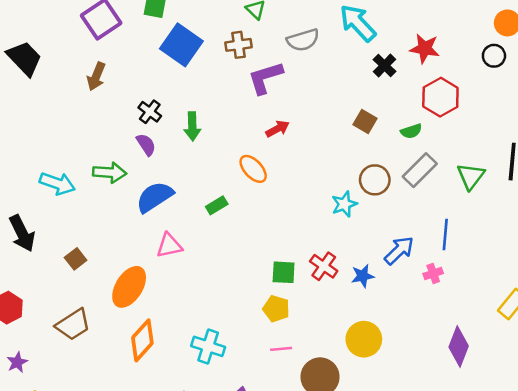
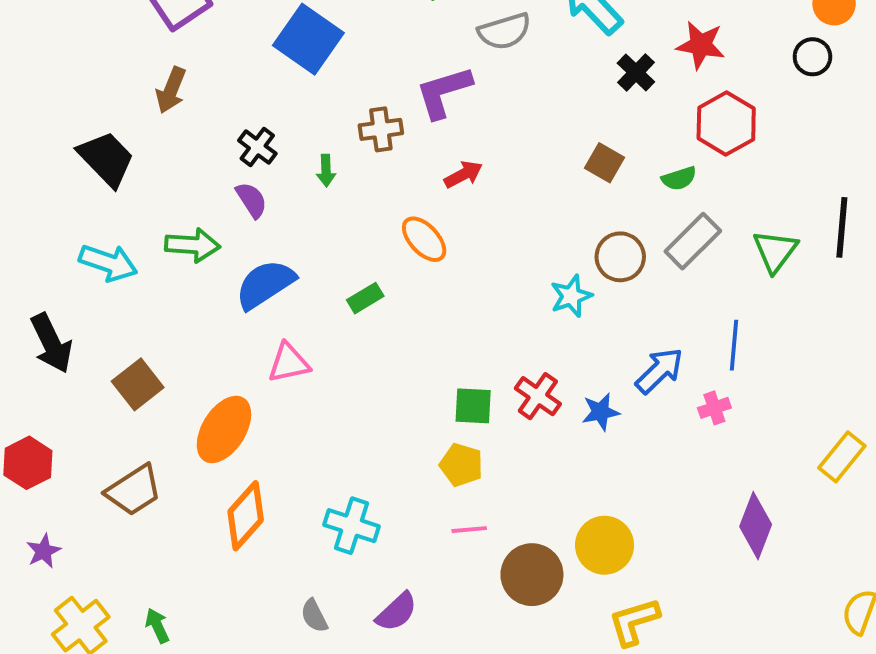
brown cross: (239, 45) -> (381, 129), moved
black trapezoid: (24, 58) -> (106, 159), moved
green arrow: (192, 126) -> (326, 171), size x0.7
brown square: (76, 259) -> (138, 384), size x1.4
yellow circle: (364, 339) -> (605, 545), moved

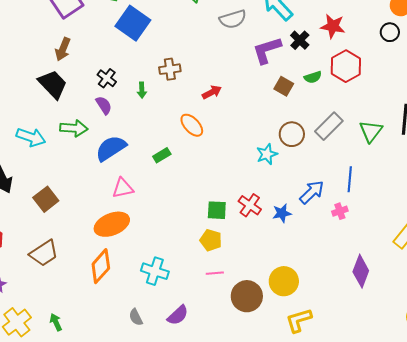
purple L-shape: (444, 92) -> (267, 50), moved
black trapezoid: (106, 159) -> (53, 84), moved
green semicircle: (679, 178) -> (313, 77), moved
orange ellipse: (224, 429) -> (112, 224), moved, turned 36

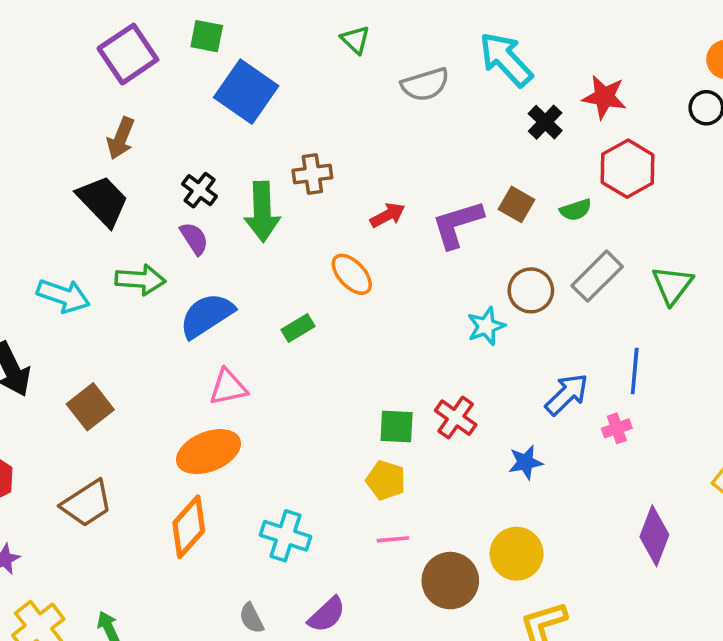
purple L-shape: (267, 50) -> (457, 224), moved
green semicircle: (313, 77) -> (576, 210), moved
green arrow: (142, 90) -> (262, 212), size x2.0
blue star: (282, 213) -> (525, 462), moved

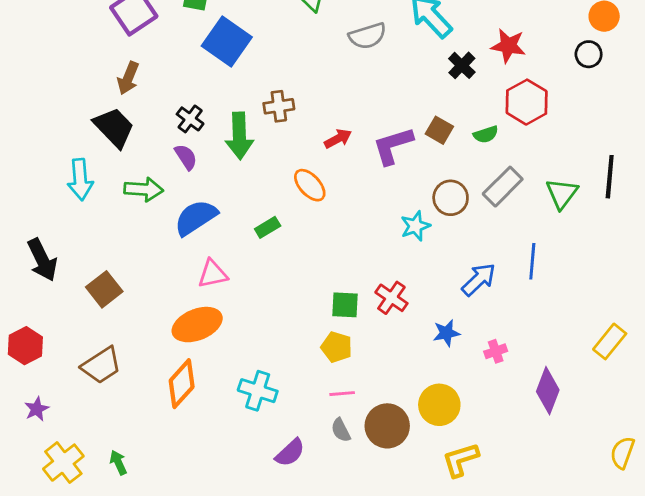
cyan arrow: (63, 296) -> (80, 179), moved, turned 66
pink cross: (617, 428) -> (496, 351), moved
gray semicircle: (251, 618) -> (341, 430), moved

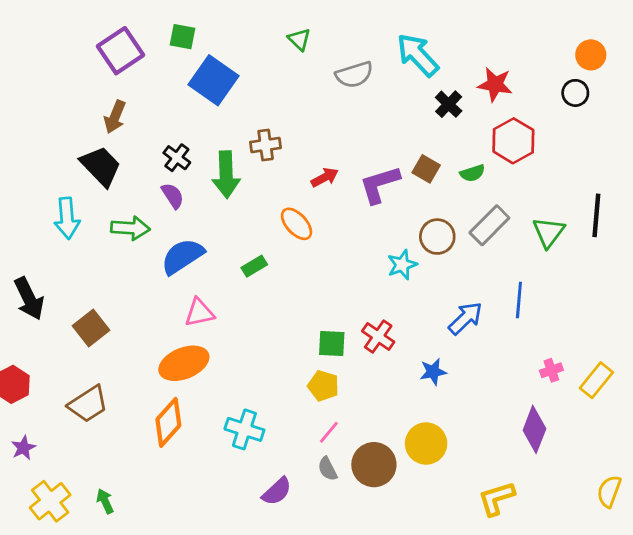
pink cross: (496, 351) -> (551, 370), moved
pink line: (342, 394) -> (329, 432), turned -45
yellow L-shape: (460, 460) -> (496, 498), moved

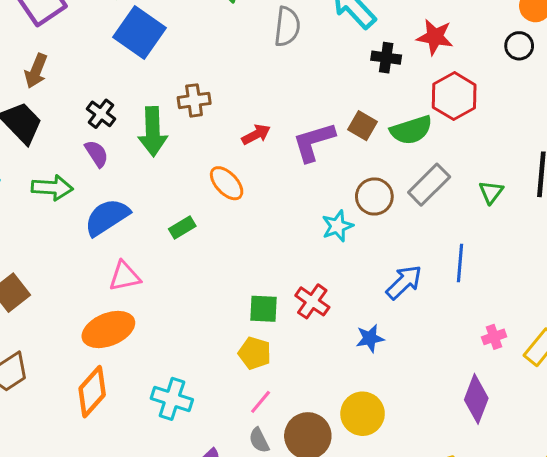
gray semicircle: (354, 75) -> (287, 27), turned -66
black cross: (449, 104) -> (386, 58), turned -36
green semicircle: (473, 173) -> (411, 130), size x1.6
green triangle: (549, 232) -> (491, 192), size x0.7

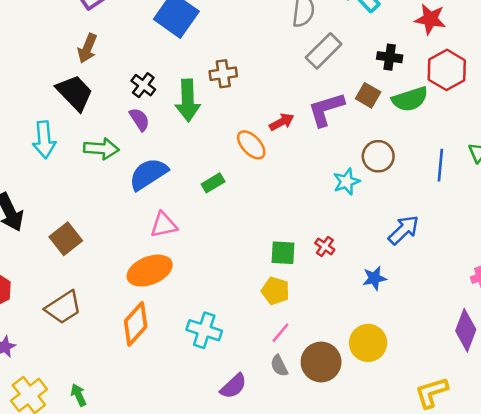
black cross: (386, 58) -> (390, 57), moved
red arrow: (256, 134) -> (282, 122), moved
gray rectangle: (429, 185) -> (324, 51), moved
blue line: (460, 263) -> (440, 165), moved
red cross: (312, 301) -> (325, 246), size x0.7

